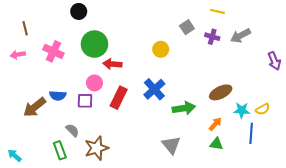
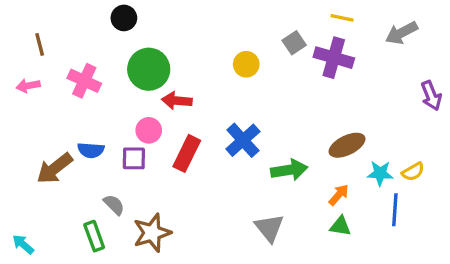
gray arrow: (241, 36) -> (402, 33), moved
purple cross: (212, 37) -> (334, 58), size x1.6
yellow circle: (161, 49) -> (246, 64), moved

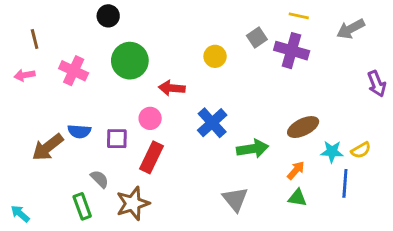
red arrow: (177, 101) -> (172, 88), moved
pink circle: (149, 130) -> (150, 118), moved
red rectangle: (187, 153) -> (152, 157), moved

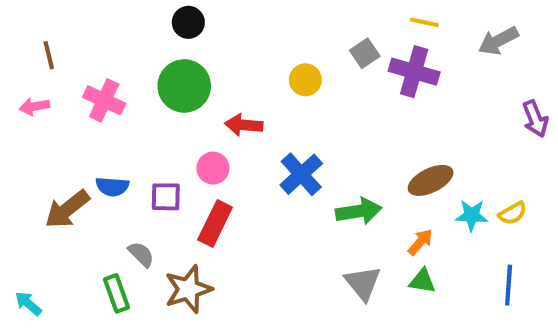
black circle: (108, 16) -> (188, 22), moved
blue line: (345, 183) -> (509, 285), moved
gray triangle: (235, 199) -> (363, 283), moved

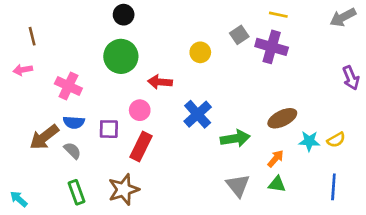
gray arrow: (498, 41) -> (343, 17), moved
pink cross: (104, 100) -> (68, 86), moved
gray semicircle: (141, 254) -> (72, 151), moved

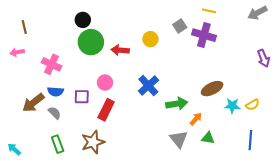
black circle: (124, 15) -> (83, 20), moved
red arrow: (160, 82) -> (120, 50), moved
orange arrow: (276, 159) -> (196, 119), moved

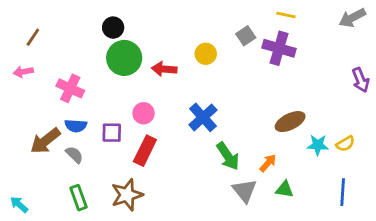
brown line: (24, 27) -> (33, 37), turned 48
green arrow: (177, 104) -> (228, 156), moved, turned 65

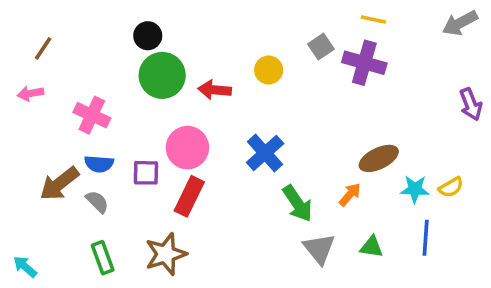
pink circle: (144, 113) -> (187, 148), size x1.5
orange arrow: (268, 163) -> (350, 195), moved
blue line: (343, 192) -> (426, 238), moved

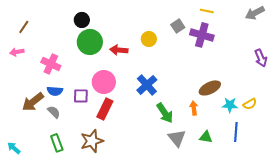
orange arrow: (350, 195) -> (194, 108), turned -48

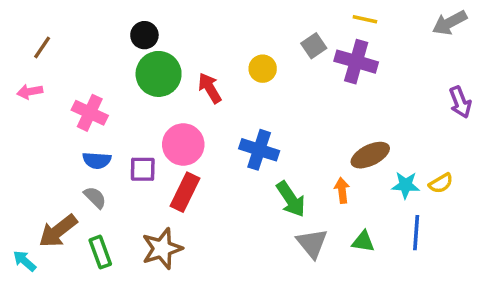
red arrow: (119, 50) -> (210, 88), turned 54
blue cross: (147, 85) -> (259, 150), turned -30
brown arrow: (33, 102) -> (58, 231), moved

